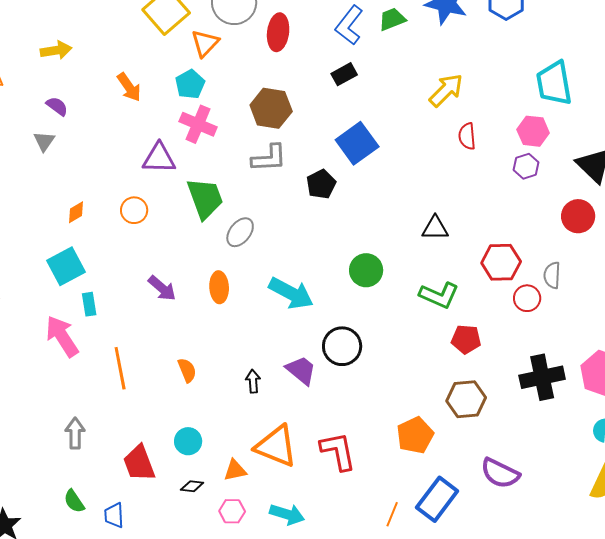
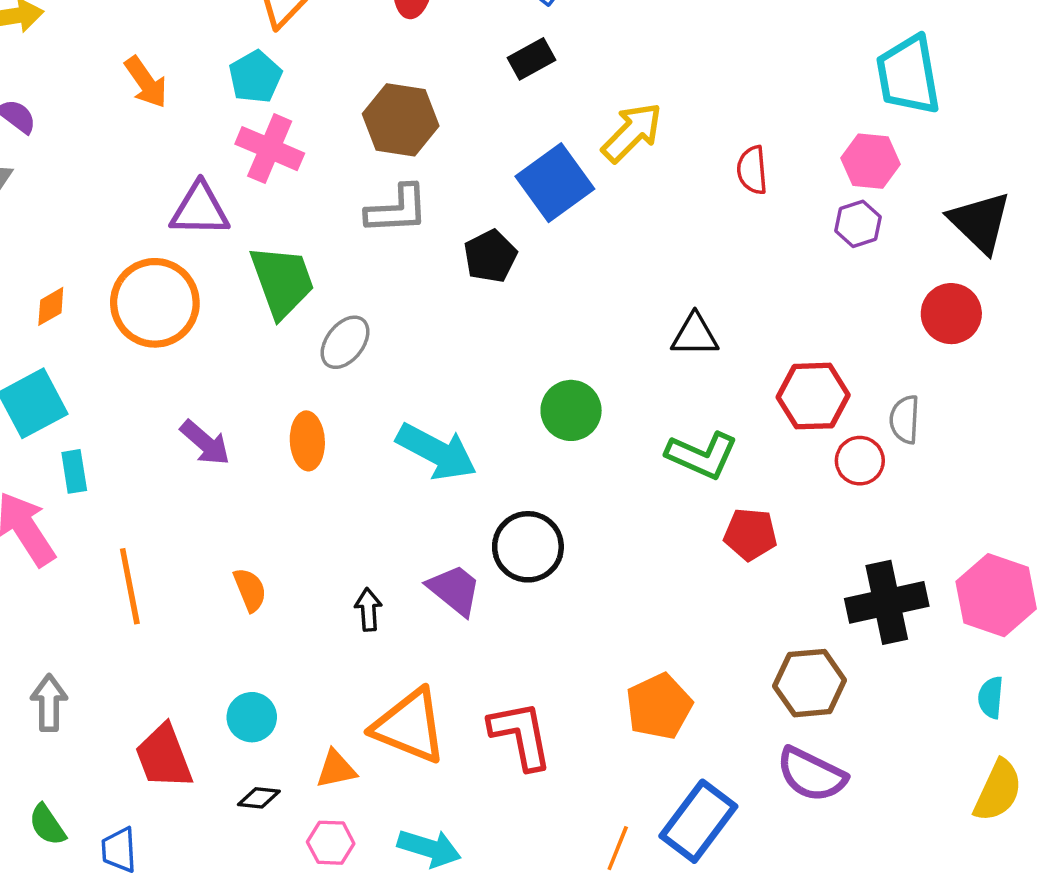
yellow arrow: (446, 90) -> (632, 132), moved
orange circle: (134, 210) -> (155, 303), size x1.8
brown hexagon: (466, 399) -> (810, 683), moved

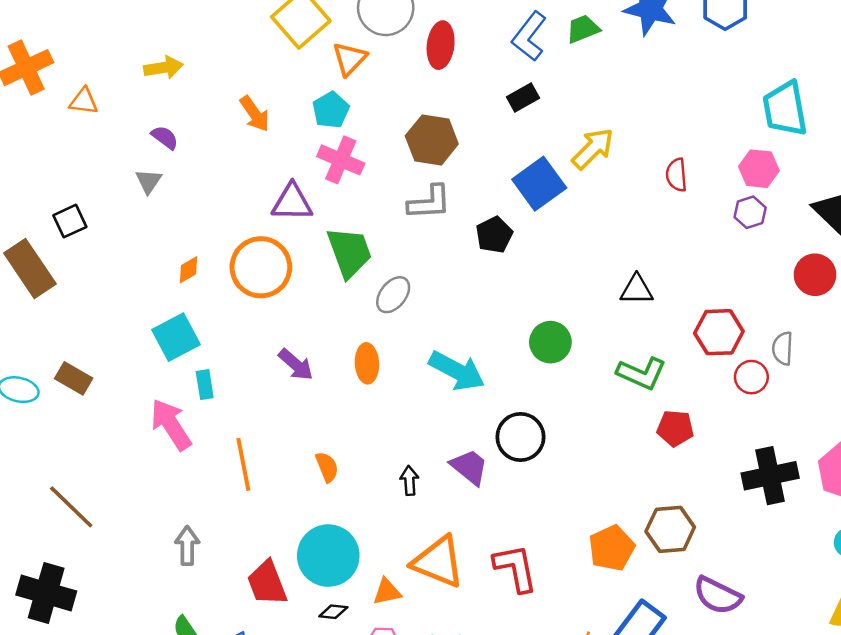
brown hexagon: (810, 683) -> (670, 529), moved
cyan circle: (252, 717) -> (328, 556), size x1.8

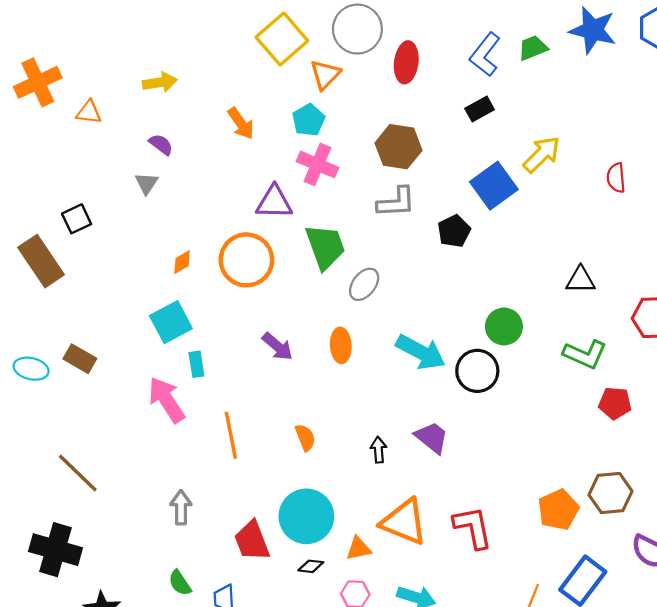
black circle: (520, 437) -> (477, 371), moved

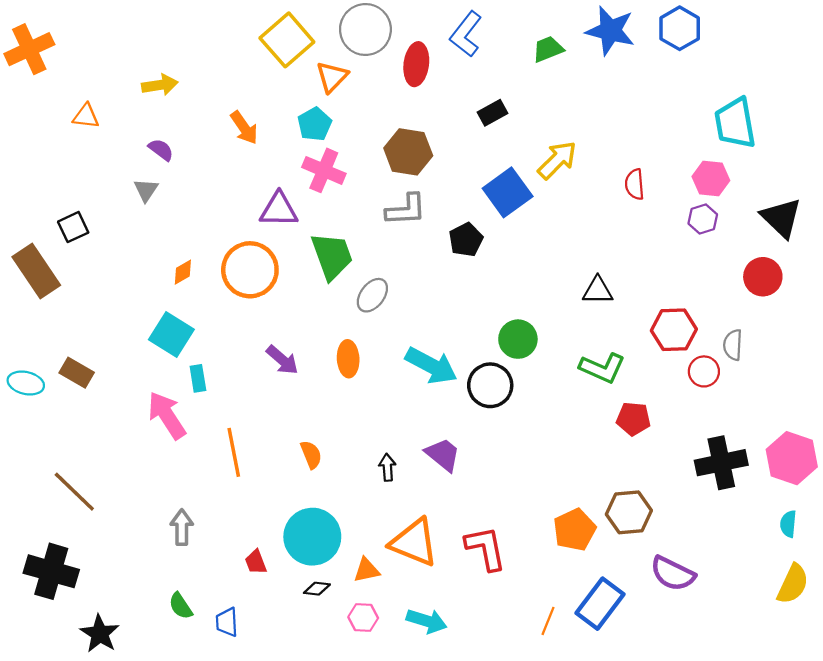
blue L-shape: (485, 55) -> (466, 34), moved
orange cross: (38, 82) -> (29, 49), moved
cyan square: (171, 322) -> (171, 334), turned -30
red trapezoid: (252, 541) -> (256, 562), size x0.6

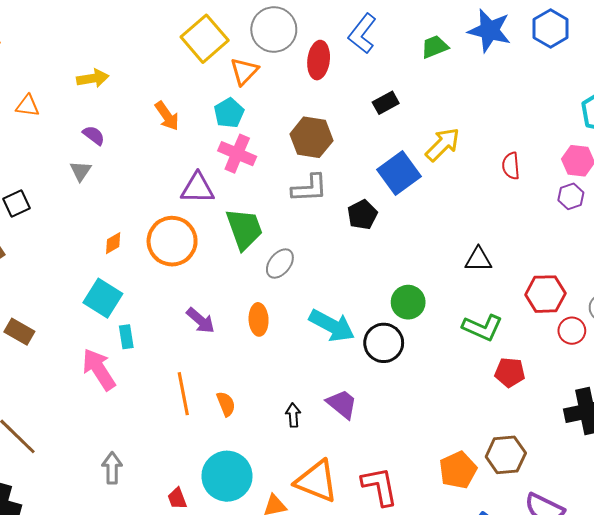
orange line: (234, 452) -> (183, 394), moved

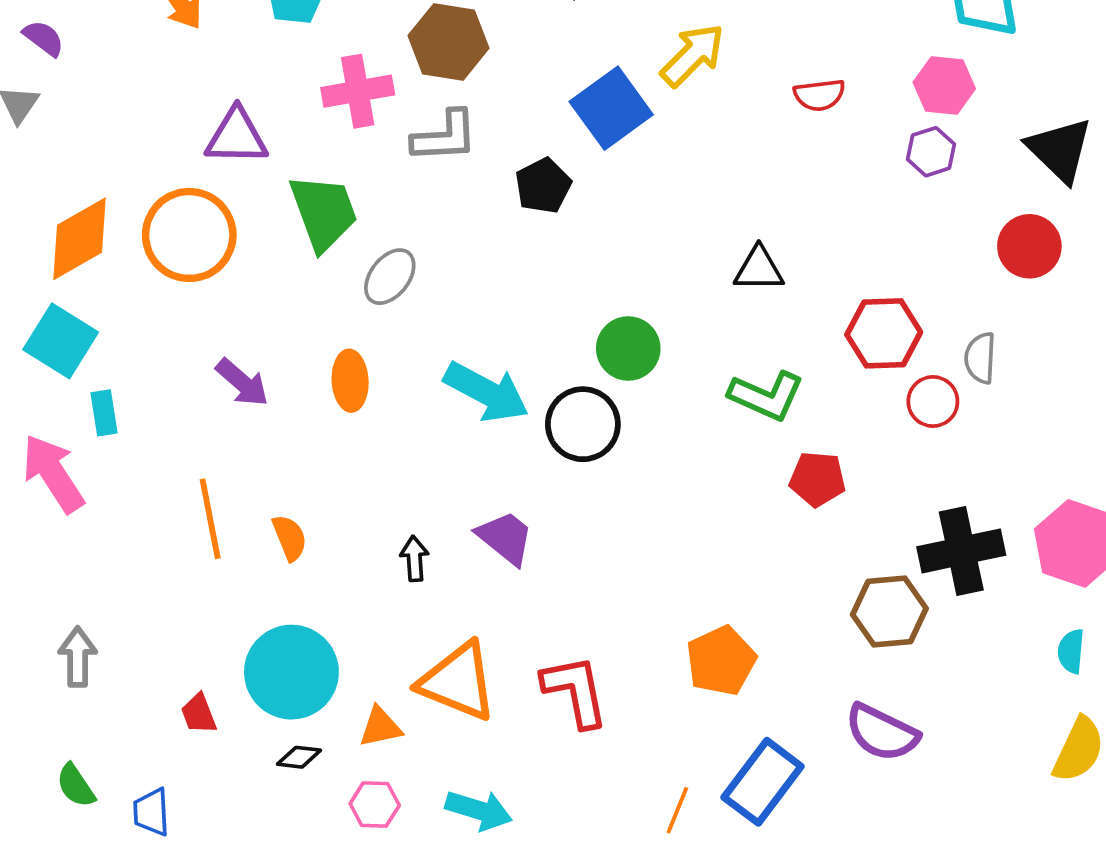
pink cross: (237, 154) -> (358, 91), moved, turned -33
red semicircle: (511, 166) -> (819, 95), turned -92
orange diamond: (113, 243) -> (80, 239), size x2.0
brown hexagon: (506, 455) -> (889, 612), moved

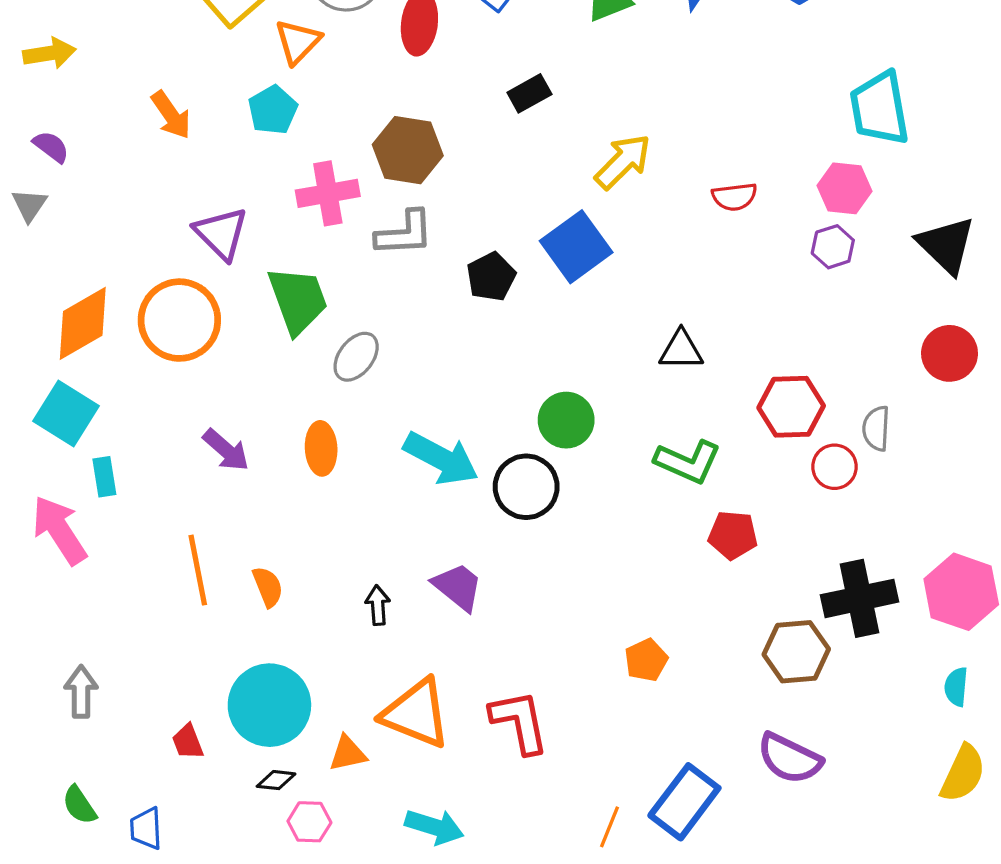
blue square: (611, 108) -> (576, 247), moved
purple triangle: (237, 137) -> (221, 233), turned 44
red circle: (1029, 246) -> (950, 353), moved
orange pentagon: (721, 661) -> (646, 660), moved, size x0.7
pink hexagon: (375, 805) -> (309, 822), moved

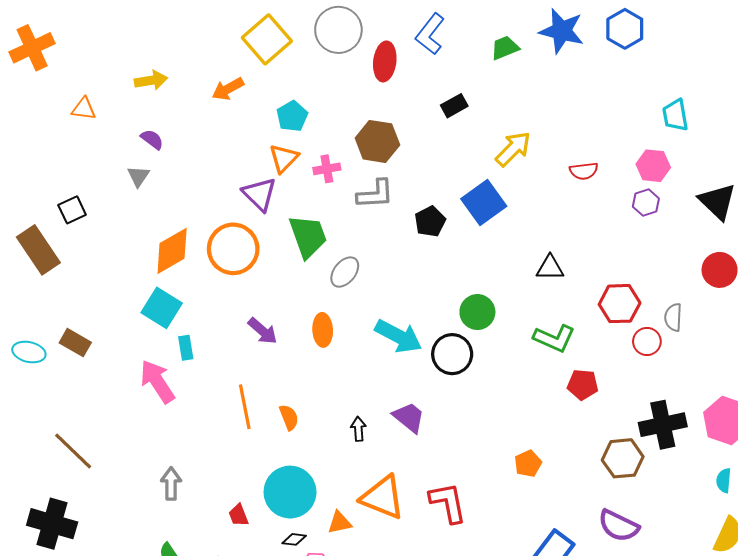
orange triangle: (298, 42) -> (284, 158), moved
cyan trapezoid: (880, 108) -> (675, 115), size x0.7
orange arrow: (171, 115) -> (228, 89), moved, turned 96
pink cross: (328, 193) -> (327, 169), size x0.7

